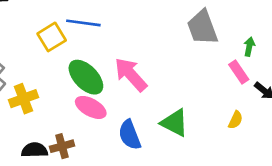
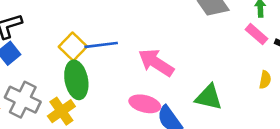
blue line: (83, 23) -> (101, 45), moved
green ellipse: (86, 77) -> (76, 80), moved, turned 48
pink ellipse: (91, 107) -> (145, 104), moved

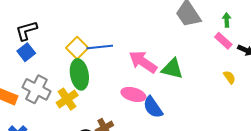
yellow semicircle: (265, 80) -> (229, 77), turned -48
green triangle: (209, 97) -> (172, 69), moved

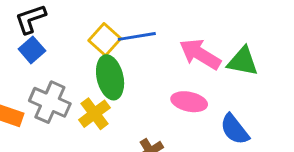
blue semicircle: (153, 107) -> (235, 129), moved

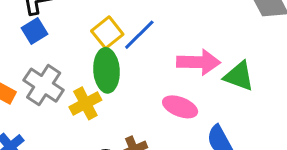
blue line: (137, 36) -> (139, 35), turned -45
pink arrow: (200, 54) -> (198, 62), turned 141

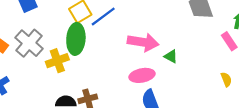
green triangle: (239, 76) -> (171, 56), size x0.6
pink ellipse: (180, 107) -> (142, 75), moved, turned -40

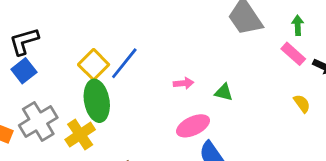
pink arrow: (143, 42) -> (184, 83), size x0.5
gray cross: (29, 43) -> (38, 121), turned 32

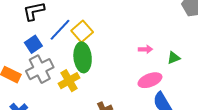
blue line: (124, 63) -> (60, 30), moved
blue square: (24, 71) -> (33, 44), moved
green triangle: (224, 92) -> (174, 58), turned -40

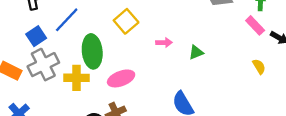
yellow square: (82, 31) -> (126, 21), moved
pink ellipse: (150, 80) -> (121, 78), moved
yellow cross: (69, 81) -> (77, 78), turned 30

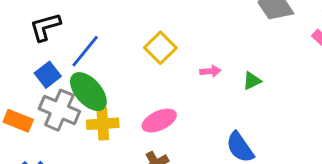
green ellipse: (92, 51) -> (88, 92), moved, turned -32
gray cross: (43, 65) -> (59, 110), turned -36

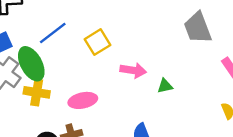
blue line: (85, 51) -> (53, 33), moved
pink arrow: (210, 71) -> (133, 70), size x1.5

